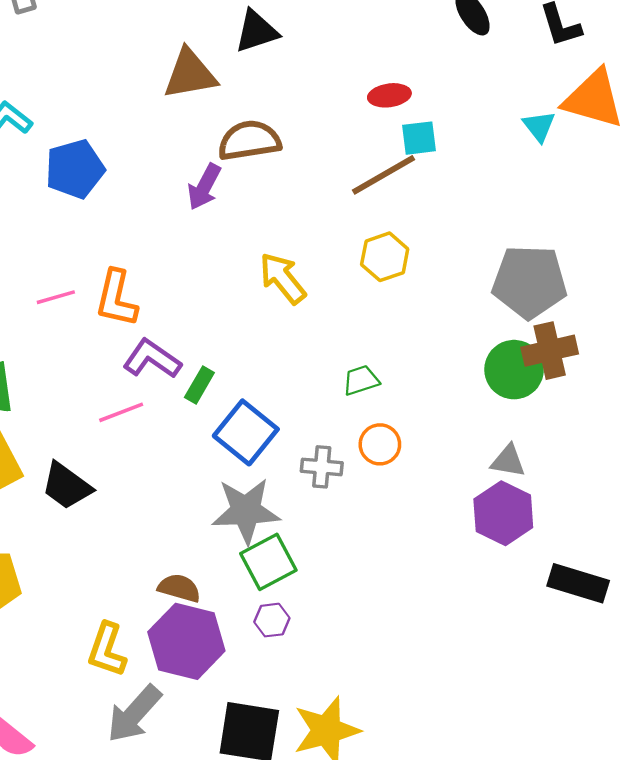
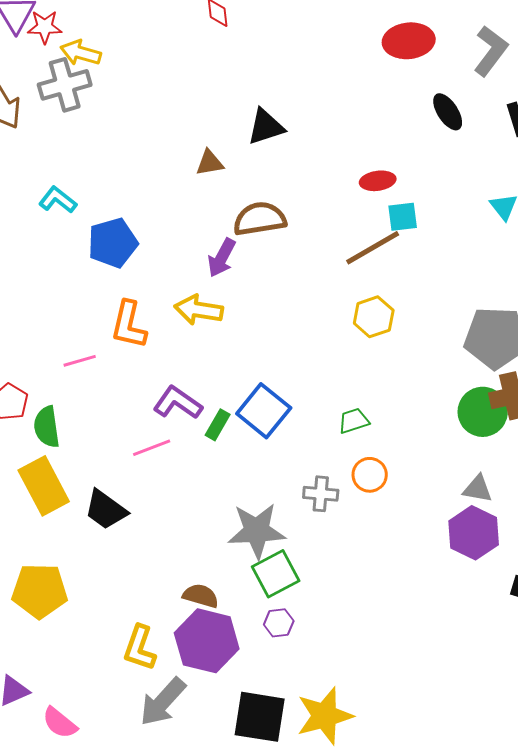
brown triangle: (190, 74) -> (210, 163), size x0.6
yellow arrow: (283, 278) -> (199, 310), moved, turned -42
pink line: (56, 297) -> (80, 361), moved
orange L-shape: (116, 298) -> (129, 325), moved
blue square: (246, 432) -> (264, 411), moved

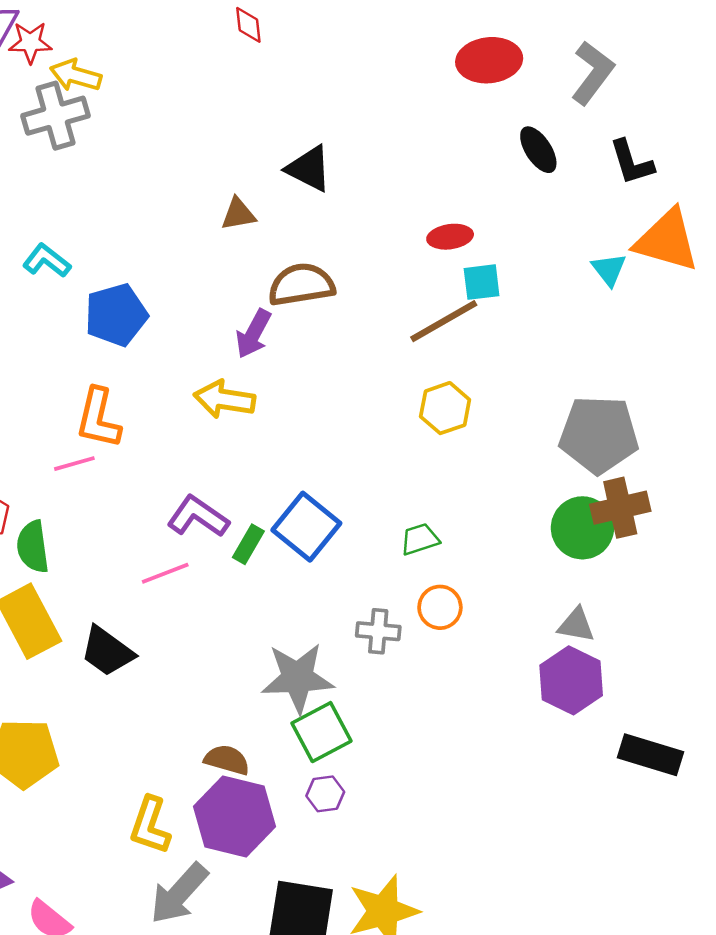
black triangle: (266, 127) -> (309, 169), turned 45
orange L-shape: (129, 325) -> (98, 418), moved

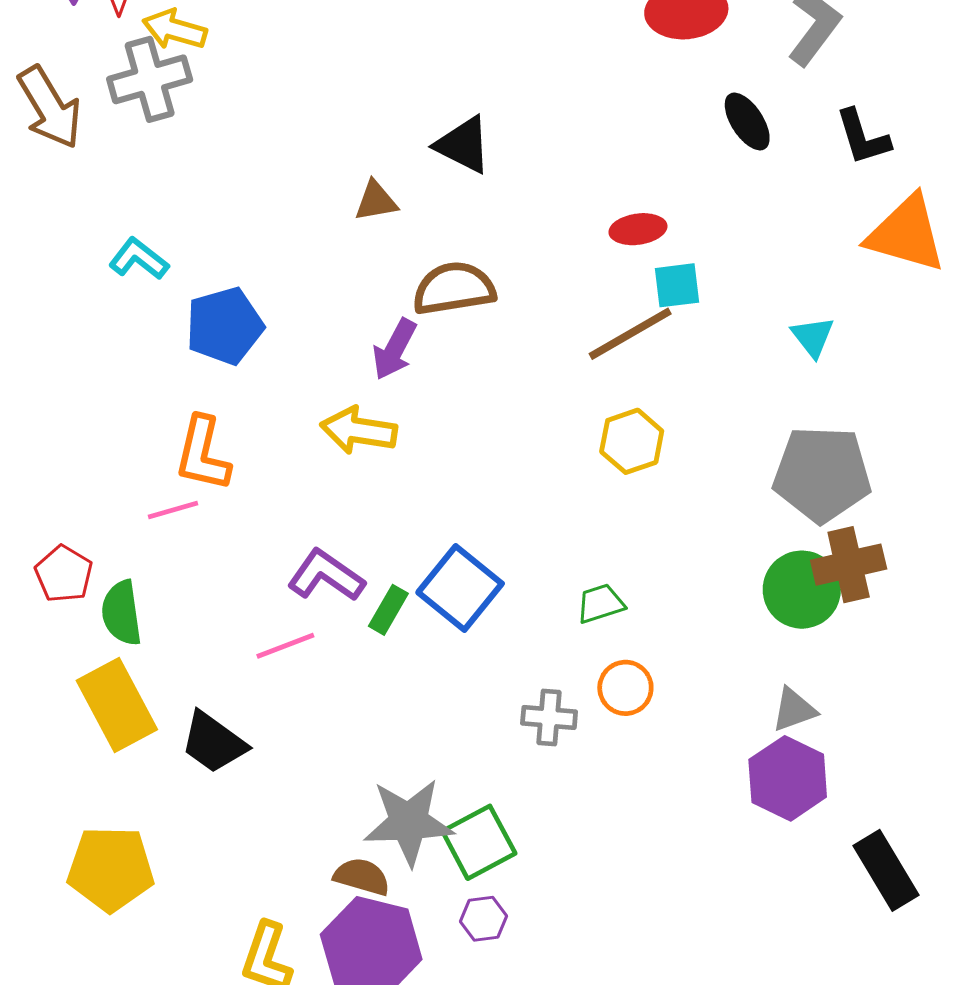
cyan triangle: (609, 269) -> (813, 337), moved
gray triangle: (576, 625) -> (794, 710), turned -30
gray star: (298, 678) -> (409, 822), moved
black rectangle: (650, 755) -> (886, 870), turned 42

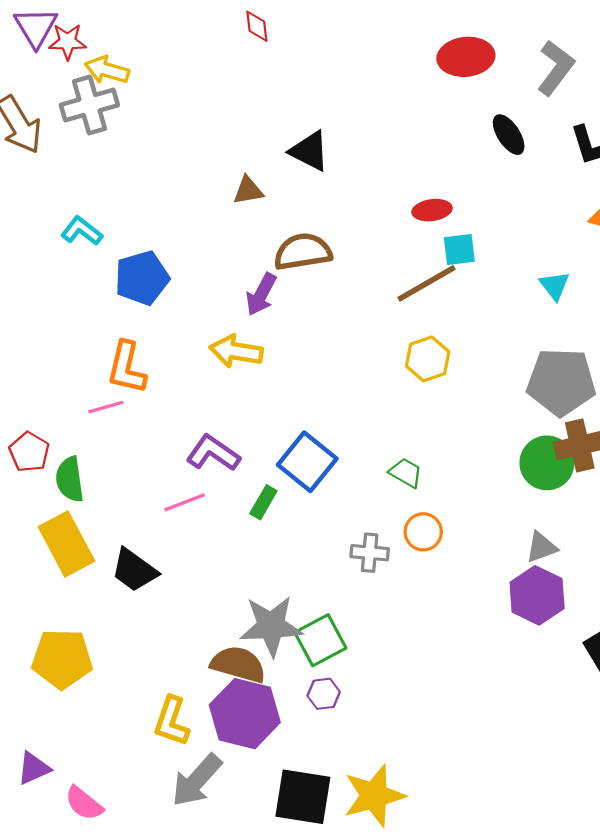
green trapezoid: (601, 604) -> (406, 473), turned 48
green rectangle: (388, 610) -> (263, 502), moved
brown semicircle: (362, 877) -> (238, 664), size x1.4

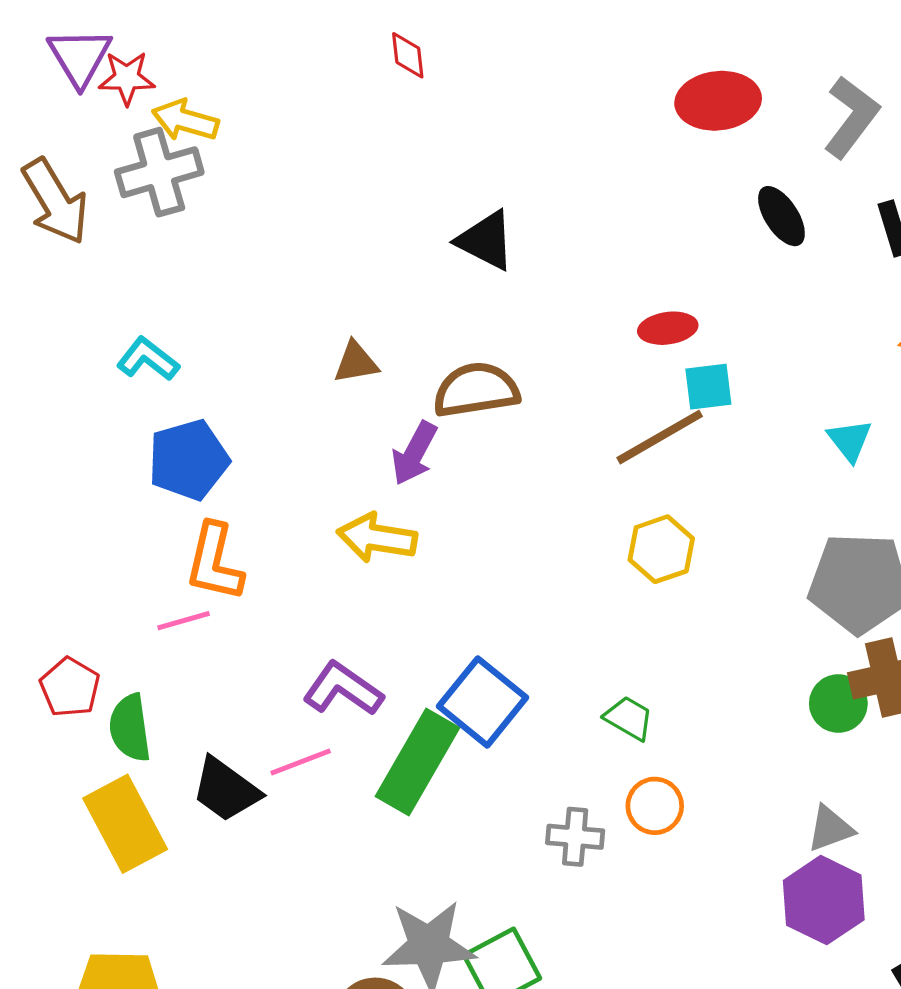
brown triangle: (248, 190) -> (356, 362), moved
blue pentagon: (142, 278) -> (188, 460), moved
green circle: (547, 463) -> (838, 704), size x0.7
green rectangle: (263, 502) -> (418, 762), size x2.0
black trapezoid: (134, 570) -> (226, 790), moved

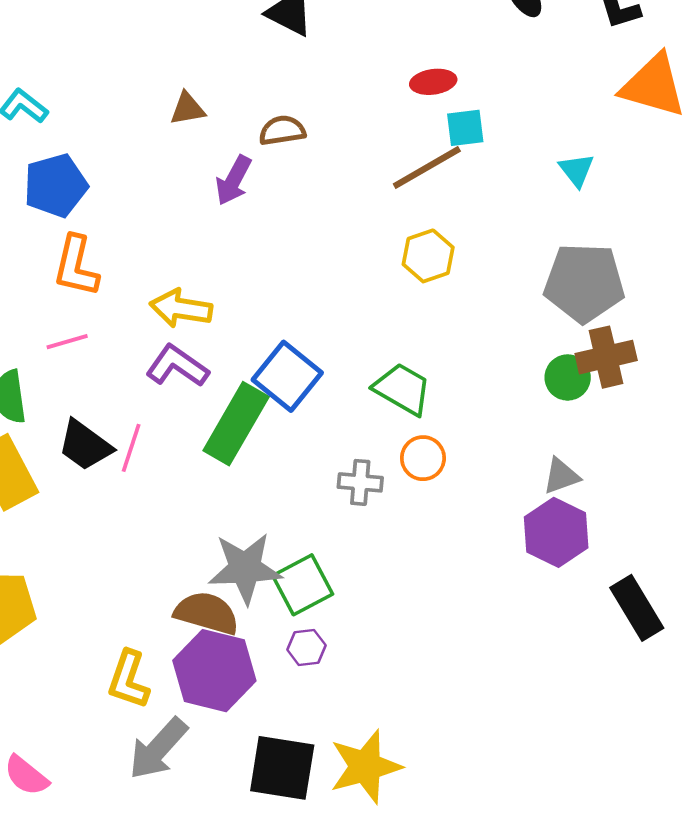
brown semicircle: (476, 390) -> (282, 130), size x0.7
yellow arrow: (377, 538) -> (181, 308), moved
pink line: (184, 621) -> (67, 342), moved
green trapezoid: (629, 718) -> (402, 389), size x1.5
pink line: (301, 762) -> (131, 448), moved, turned -51

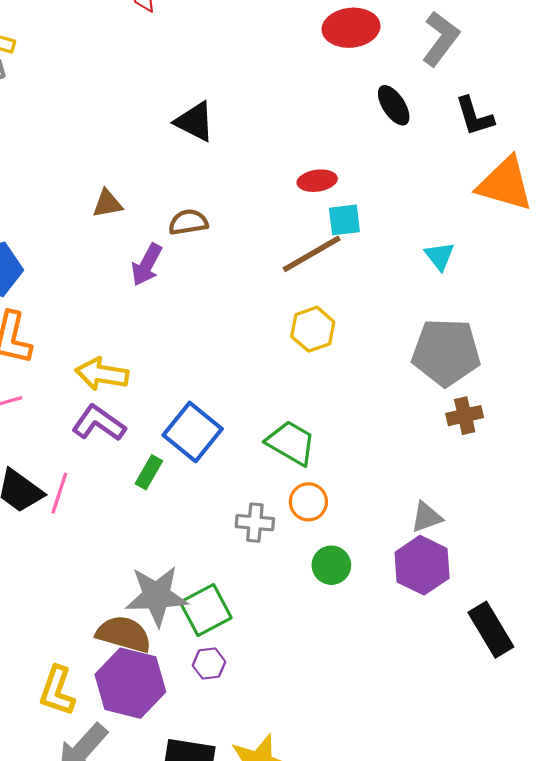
brown cross: (606, 357) -> (465, 416), size x0.7
green circle: (568, 377) -> (331, 565), moved
green rectangle: (236, 424) -> (149, 472), size x0.5

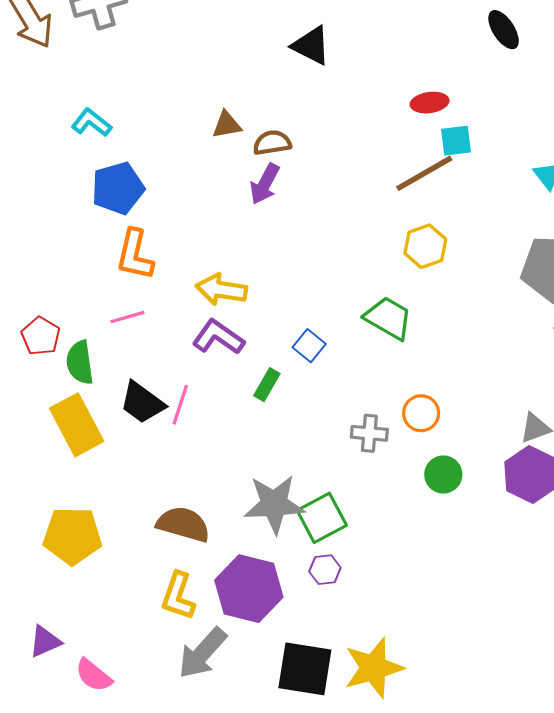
brown semicircle: (188, 222) -> (272, 143), moved
blue square: (193, 432) -> (309, 346), size x0.6
green trapezoid: (291, 443) -> (388, 318), moved
brown semicircle: (124, 634) -> (183, 524), moved

